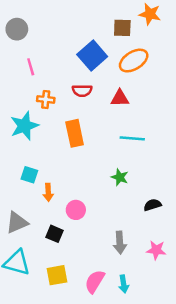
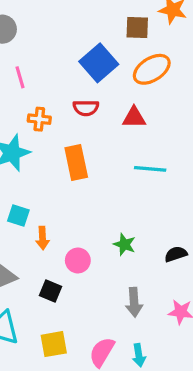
green star: (120, 177) -> (124, 244), moved

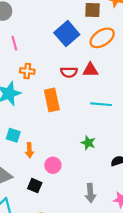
red semicircle: (86, 108) -> (69, 72), moved
green star: (124, 244) -> (88, 143), moved

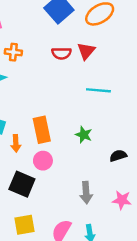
red triangle: (90, 70) -> (86, 51), turned -49
orange rectangle: (52, 100) -> (42, 130), moved
black square: (35, 186) -> (22, 184), size x1.5

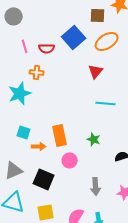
red semicircle: (61, 53) -> (47, 48), moved
orange arrow: (16, 143) -> (39, 146), turned -88
pink circle: (43, 161) -> (70, 160), moved

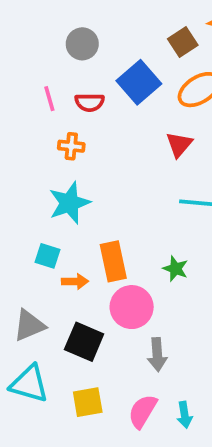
brown square: (98, 15) -> (183, 42), turned -35
gray circle: (14, 16) -> (82, 44), moved
cyan star: (20, 93) -> (69, 203), moved
pink circle: (70, 160) -> (132, 307), size x1.5
gray arrow: (96, 186) -> (157, 355), moved

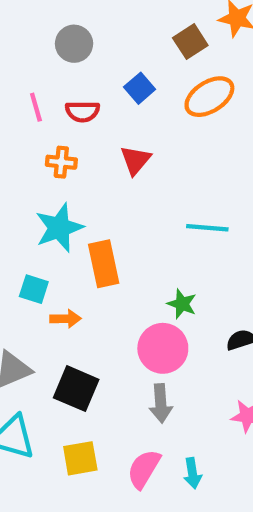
blue square: (139, 82) -> (140, 88), size x0.6
red triangle: (179, 144) -> (135, 160), moved
orange rectangle: (113, 261) -> (104, 264), moved
pink circle: (132, 307) -> (163, 348), moved

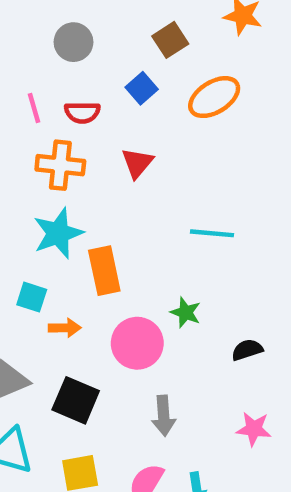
brown square: (190, 42) -> (170, 40), moved
orange cross: (61, 162) -> (60, 165), size x1.5
pink circle: (163, 348) -> (137, 343), moved

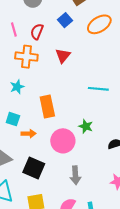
red semicircle: (82, 112) -> (37, 32), turned 112
cyan star: (58, 233) -> (17, 87), moved, size x0.6

